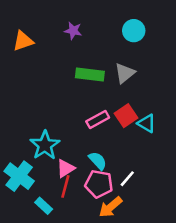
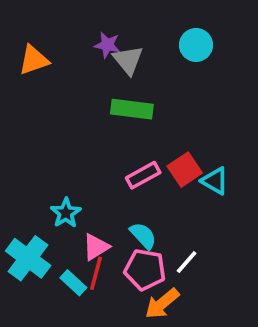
gray triangle: (125, 73) -> (128, 60), moved, turned -30
cyan star: (45, 145) -> (66, 213), size x0.7
cyan rectangle: (44, 206) -> (73, 283), moved

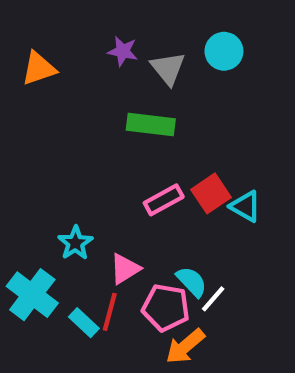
gray triangle: (128, 60) -> (168, 68), moved
cyan semicircle: (143, 236) -> (192, 282), moved
pink triangle: (96, 247) -> (125, 269), moved

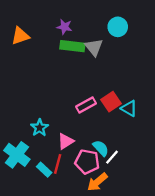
gray triangle: (168, 68) -> (94, 47), moved
green rectangle: (151, 124) -> (72, 46), moved

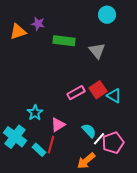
purple star: (64, 27) -> (38, 24), moved
cyan circle: (118, 27) -> (107, 15), moved
gray triangle: (94, 47) -> (97, 51), moved
pink pentagon: (87, 162) -> (113, 143), moved, turned -30

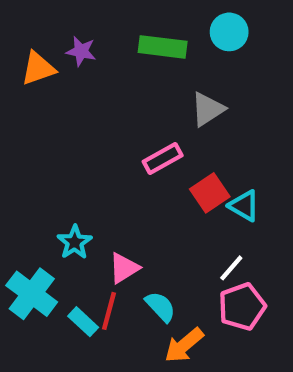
green rectangle: (64, 41) -> (163, 47), moved
gray triangle: (97, 51) -> (208, 109), turned 36
pink rectangle: (76, 93) -> (163, 159), moved
cyan semicircle: (89, 131) -> (160, 307), moved
white line: (99, 139) -> (231, 268), moved

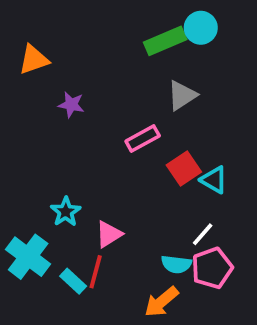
green rectangle: (163, 47) -> (165, 41), moved, turned -30
purple star: (81, 51) -> (71, 105), moved
cyan semicircle: (160, 307) -> (176, 264), moved, turned 140

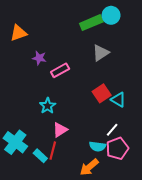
pink rectangle: (143, 138) -> (60, 70), moved
cyan star: (66, 212) -> (48, 106), moved

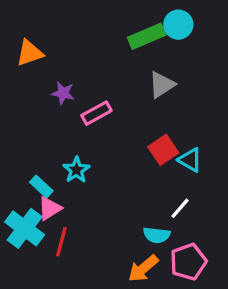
pink triangle: (60, 130) -> (50, 208), moved
pink pentagon: (117, 148) -> (188, 262), moved
red line: (53, 151) -> (61, 242), moved
cyan rectangle: (40, 156) -> (41, 187), moved

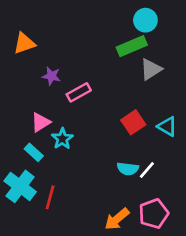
green rectangle: (147, 36) -> (132, 46), moved
gray triangle: (162, 85) -> (151, 69), moved
cyan triangle: (190, 160) -> (167, 126), moved
pink triangle: (50, 208) -> (41, 122), moved
cyan semicircle: (157, 235) -> (128, 169), moved

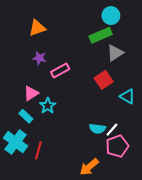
orange triangle: (24, 43) -> (37, 28), moved
red square: (133, 122) -> (104, 80), moved
pink pentagon: (154, 214) -> (117, 146), moved

